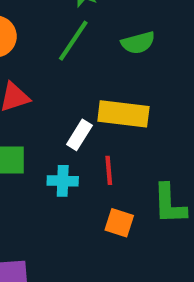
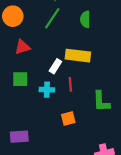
green semicircle: (138, 43) -> (85, 19), turned 105
orange square: (119, 223) -> (68, 118), moved, turned -32

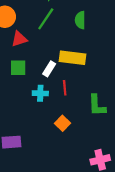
red triangle: (22, 47) -> (19, 39), moved
green square: (20, 79) -> (18, 68), moved
orange square: (68, 118) -> (62, 123), turned -32

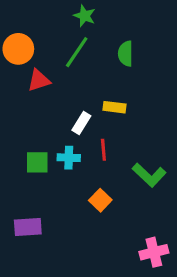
yellow rectangle: (72, 58) -> (114, 107), size x0.6
green square: (18, 68) -> (37, 162), moved
green L-shape: (97, 105) -> (149, 175), turned -45

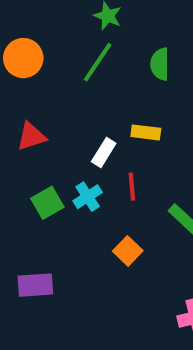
red triangle: (39, 80) -> (31, 136), moved
cyan cross: (69, 158) -> (88, 197), turned -35
green square: (37, 162) -> (47, 203), turned -30

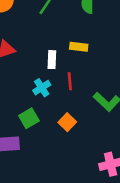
white rectangle: (104, 153) -> (52, 60), turned -30
green square: (47, 203) -> (29, 118), moved

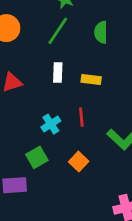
white rectangle: (52, 60) -> (58, 73), moved

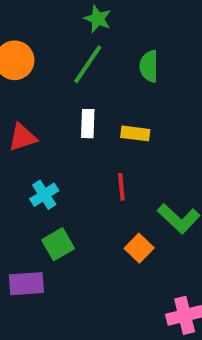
cyan cross: (51, 124) -> (44, 195), moved
orange square: (79, 162) -> (139, 248), moved

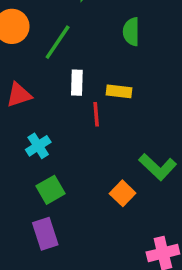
green line: (88, 64) -> (58, 42), moved
red line: (121, 187) -> (96, 114), moved
purple rectangle: (26, 284) -> (45, 234), moved, turned 76

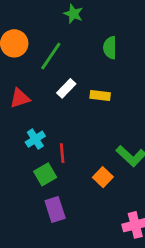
white rectangle: (77, 83) -> (66, 88), turned 42
red line: (96, 114) -> (62, 153), moved
purple rectangle: (45, 234) -> (55, 209), moved

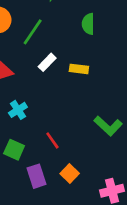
red line: (62, 153) -> (52, 140), moved, turned -30
green square: (45, 174) -> (14, 150), moved, turned -36
orange square: (103, 177) -> (70, 174), moved

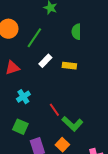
green L-shape: (108, 126) -> (72, 124), moved
red line: (52, 140) -> (54, 110), moved

